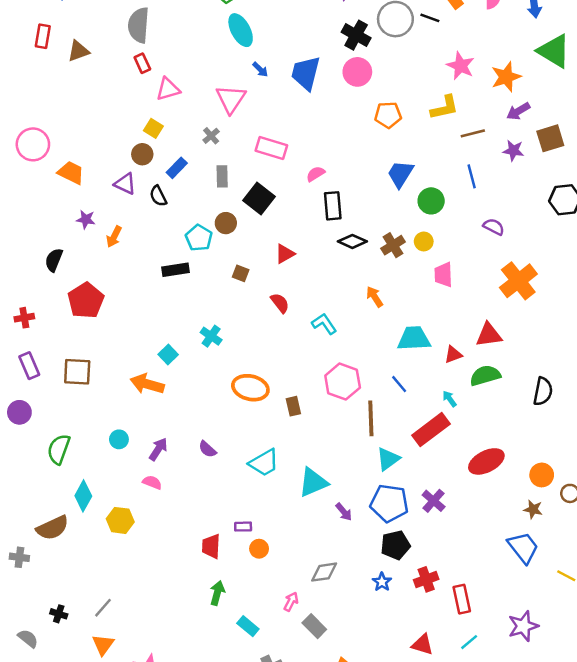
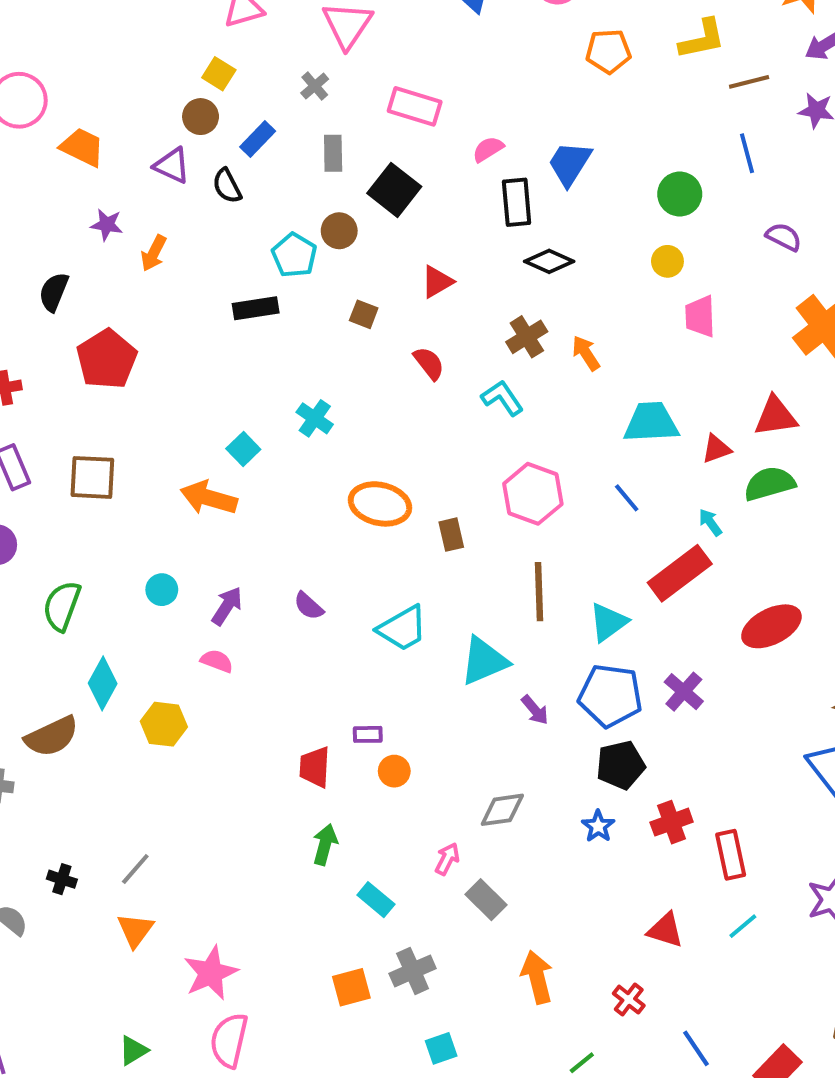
blue trapezoid: (400, 174) -> (570, 163), moved
brown cross: (393, 245) -> (527, 337), moved
brown line: (371, 418) -> (539, 592), moved

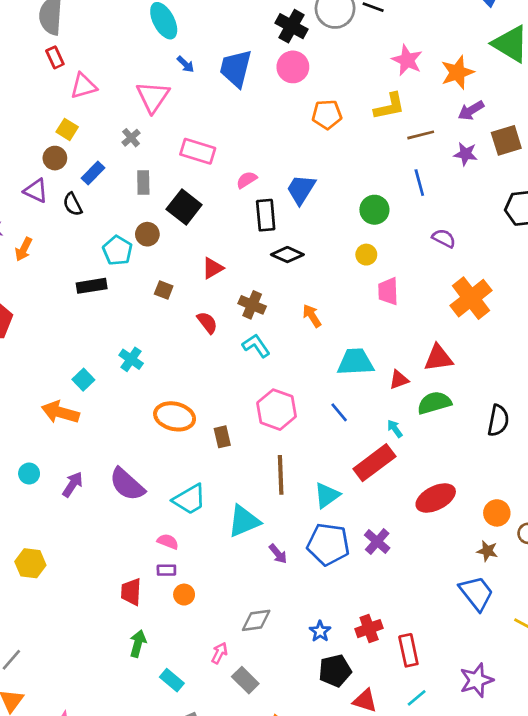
brown cross: (527, 337) -> (252, 305), moved, turned -35
purple semicircle: (309, 606) -> (127, 484), size x1.8
pink semicircle: (217, 661) -> (168, 542), moved
black pentagon: (621, 765) -> (335, 671), moved

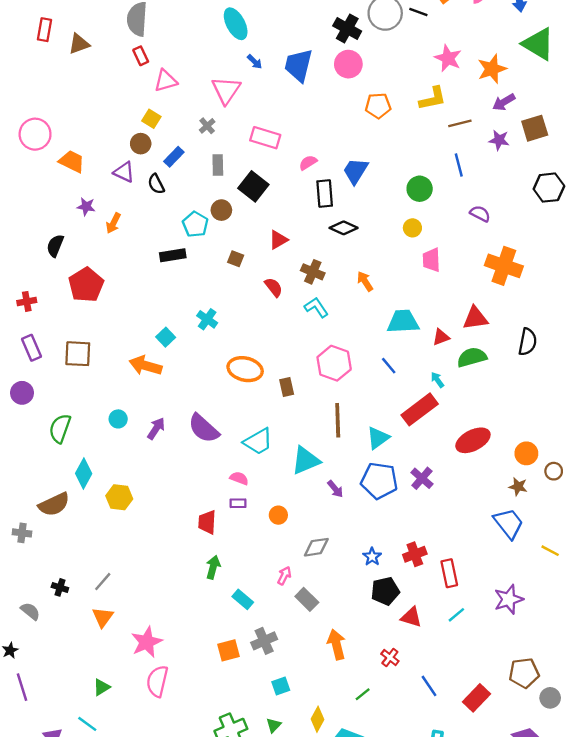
orange cross: (471, 298) -> (504, 266), turned -33
black semicircle: (498, 420) -> (528, 342), moved
orange circle: (184, 595) -> (278, 515), moved

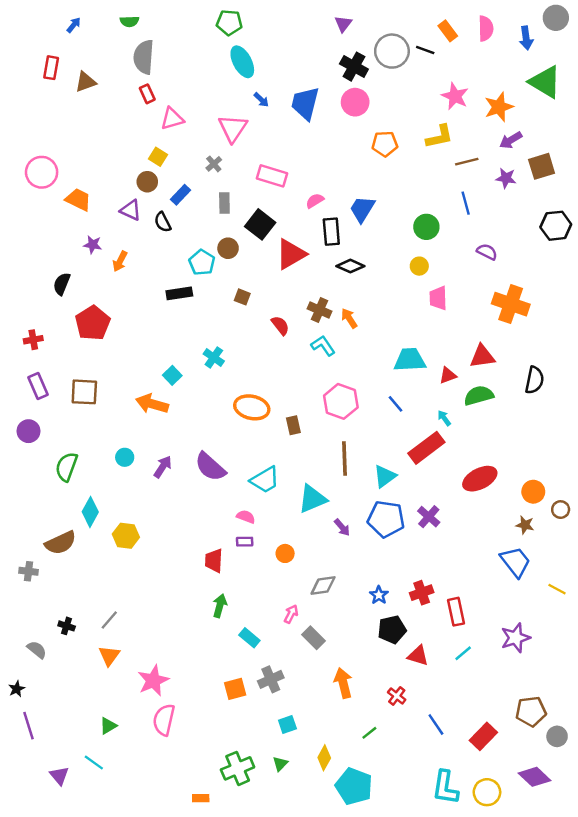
red triangle: (278, 240) -> (291, 254), moved, size x1.6
orange arrow: (365, 281) -> (349, 318), moved

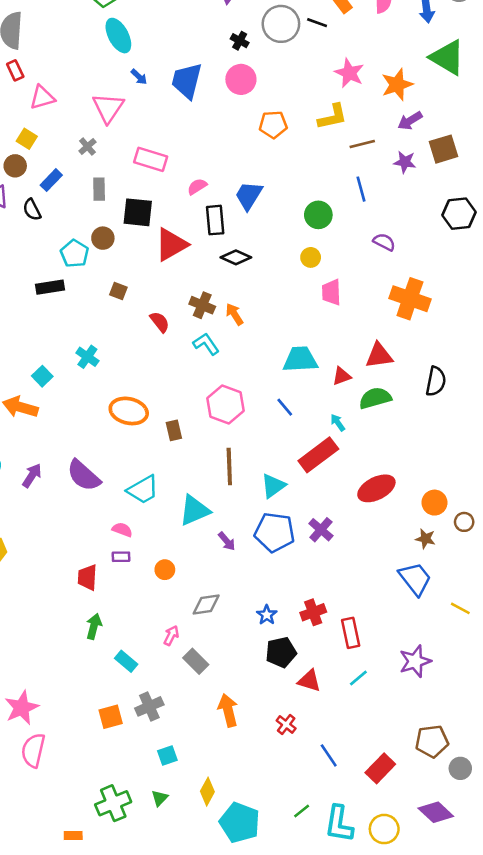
black cross: (354, 67) -> (240, 41), size x0.6
black square: (260, 224) -> (138, 212), turned -32
green line: (369, 733) -> (302, 811), moved

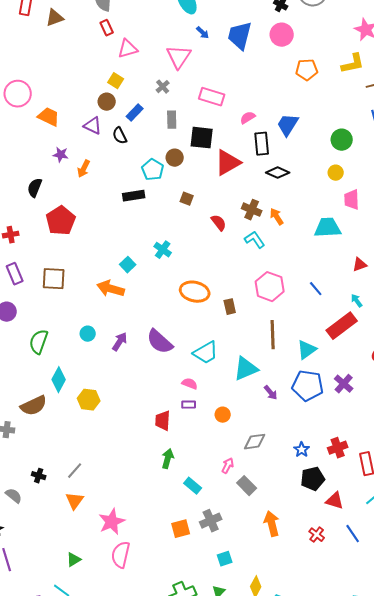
cyan trapezoid: (300, 359) -> (328, 228), moved
blue line: (329, 755) -> (353, 534), moved

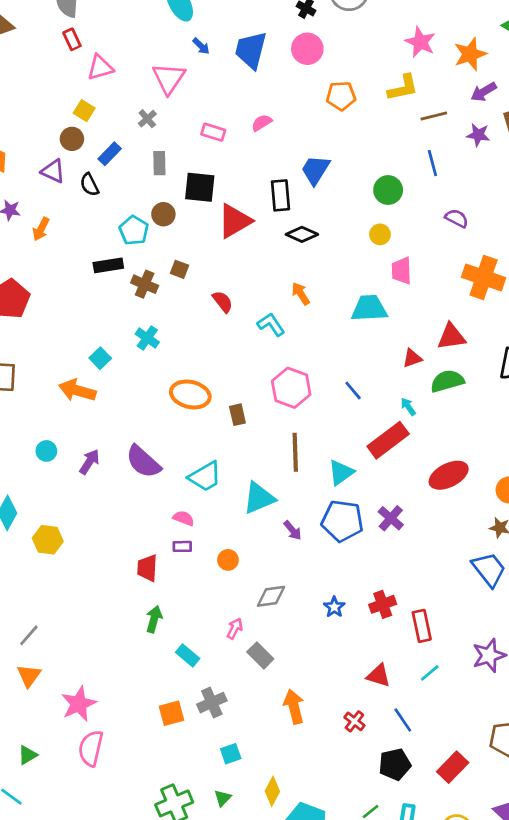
pink rectangle: (212, 97) -> (213, 132), size x0.7
pink semicircle: (248, 118) -> (262, 123), moved
brown cross: (252, 210) -> (145, 284), moved
black pentagon: (313, 479) -> (395, 764), moved

